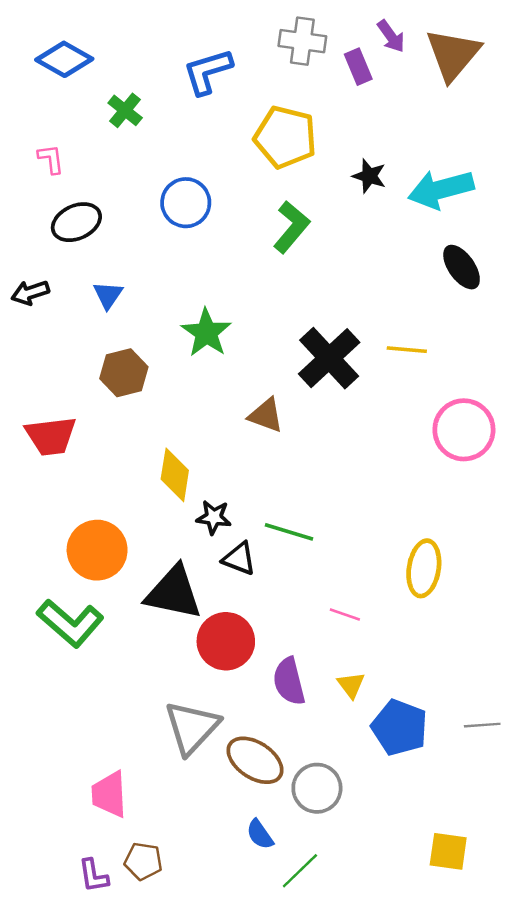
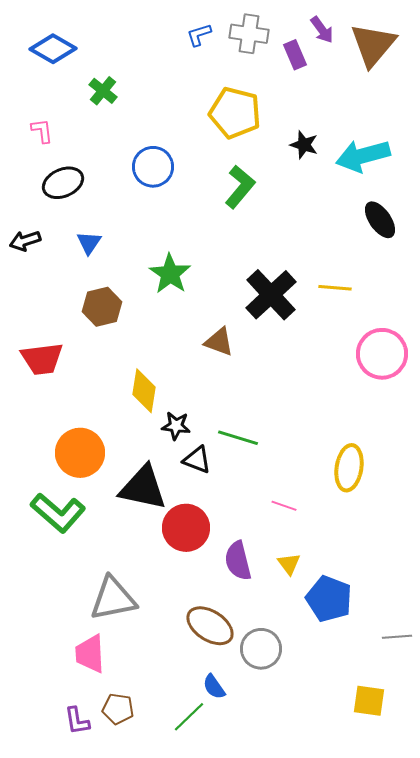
blue L-shape: (208, 71) -> (199, 35), moved, size x0.6
gray line: (482, 725) -> (397, 637), moved
gray triangle: (192, 727) -> (113, 599), moved, turned 36
green line: (300, 871) -> (189, 717), moved

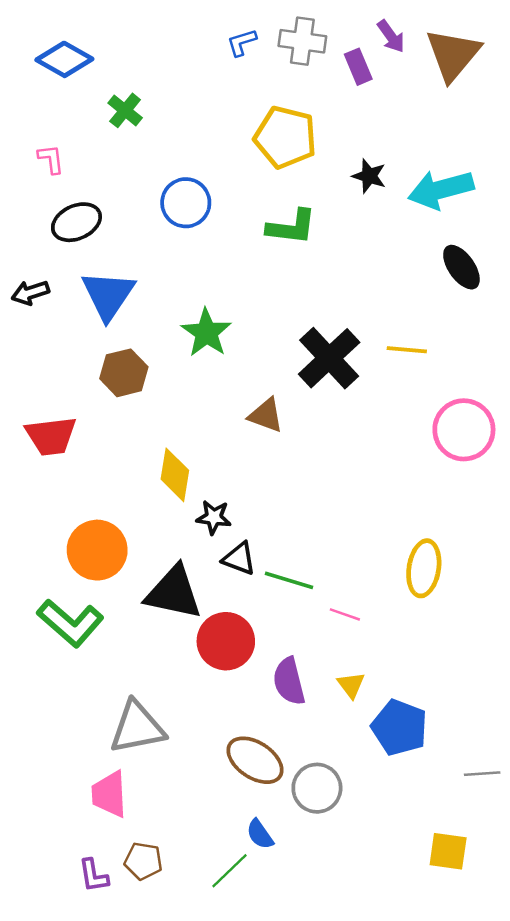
green L-shape: (240, 187) -> (291, 227), turned 57
blue triangle: (89, 243) -> (108, 295), size x1.8
green line: (238, 438) -> (289, 580), moved

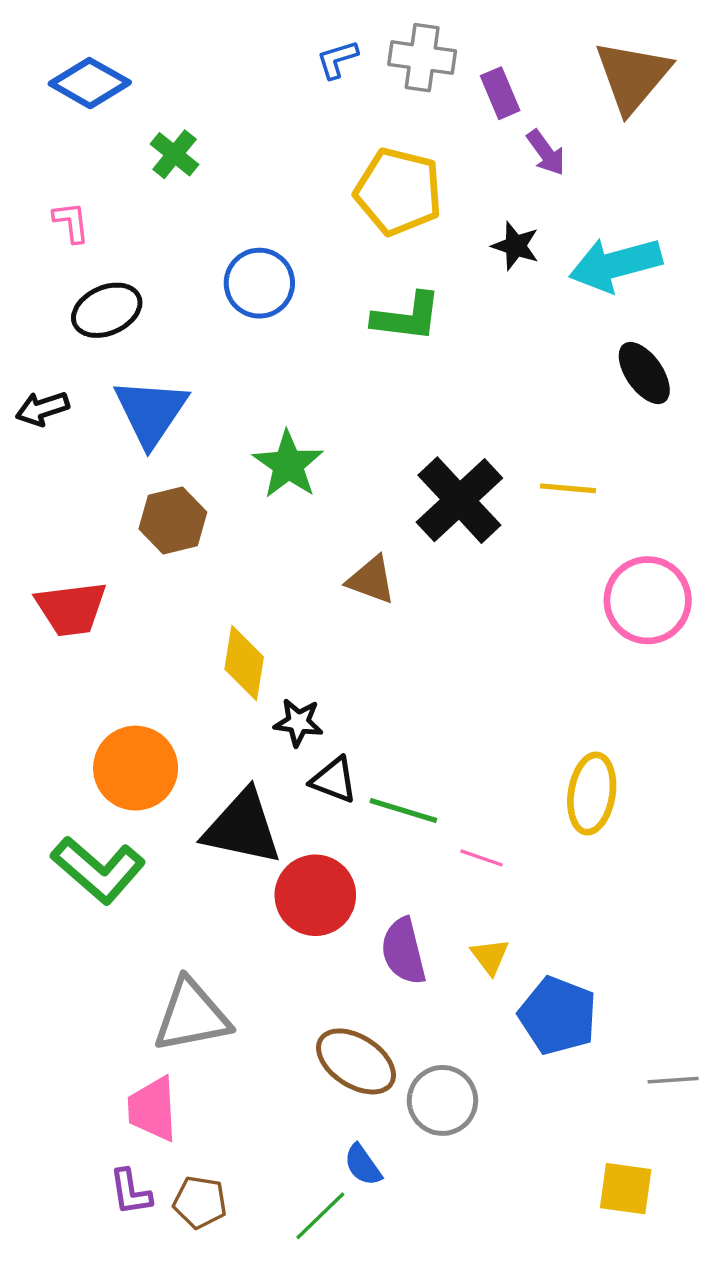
purple arrow: (391, 36) -> (546, 153), moved
purple L-shape: (93, 876) -> (130, 1192), moved

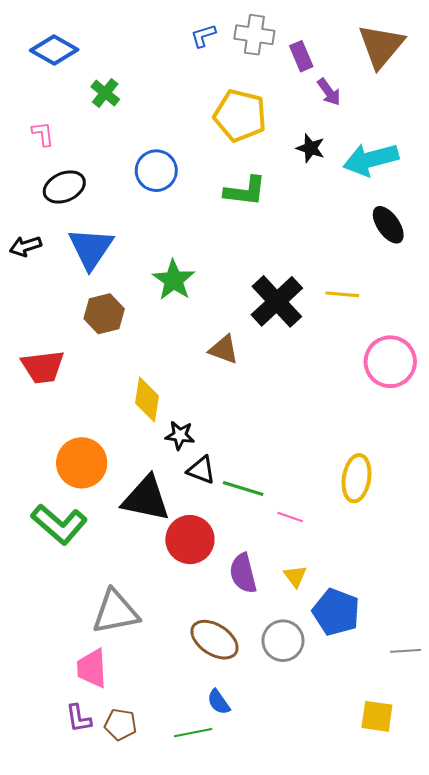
gray circle: (442, 1100) -> (283, 641), moved
green line: (320, 1216) -> (193, 733), turned 33

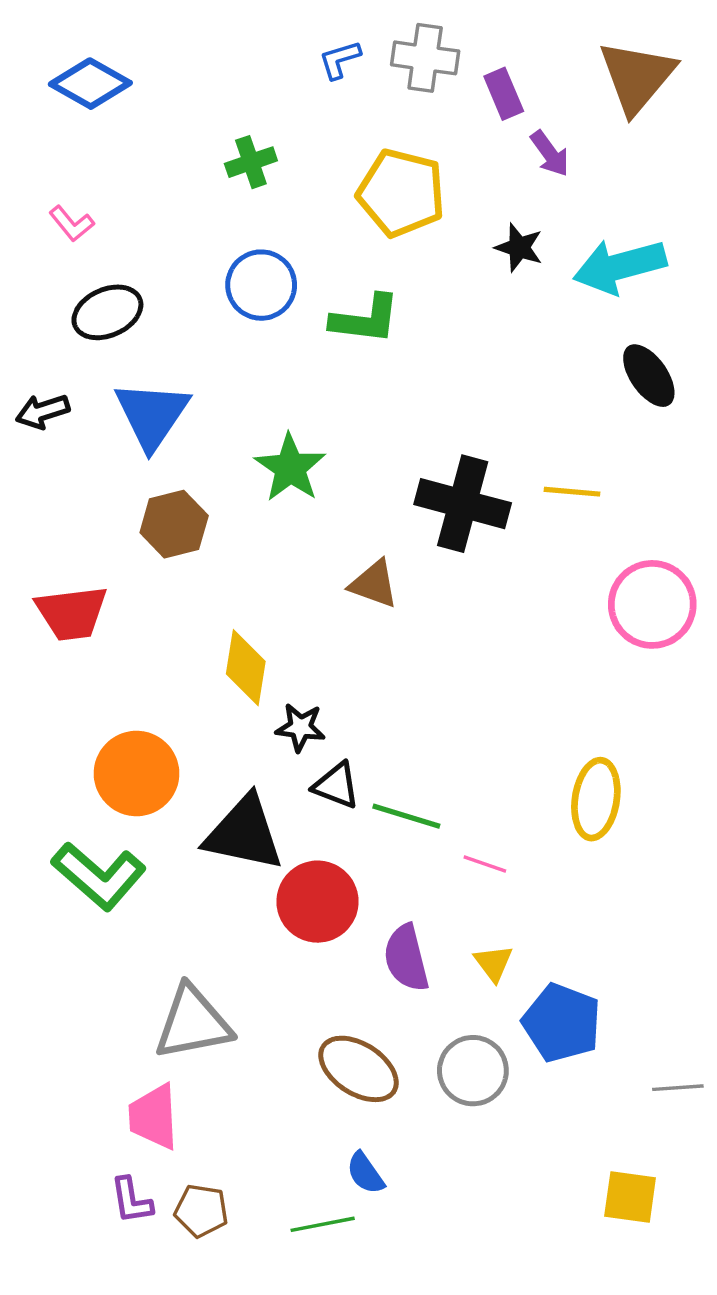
green cross: (105, 93) -> (251, 162), moved, turned 32
pink L-shape: (43, 134) -> (72, 224), turned 148
green L-shape: (245, 191) -> (365, 319), moved
black cross: (277, 301) -> (463, 504), turned -32

